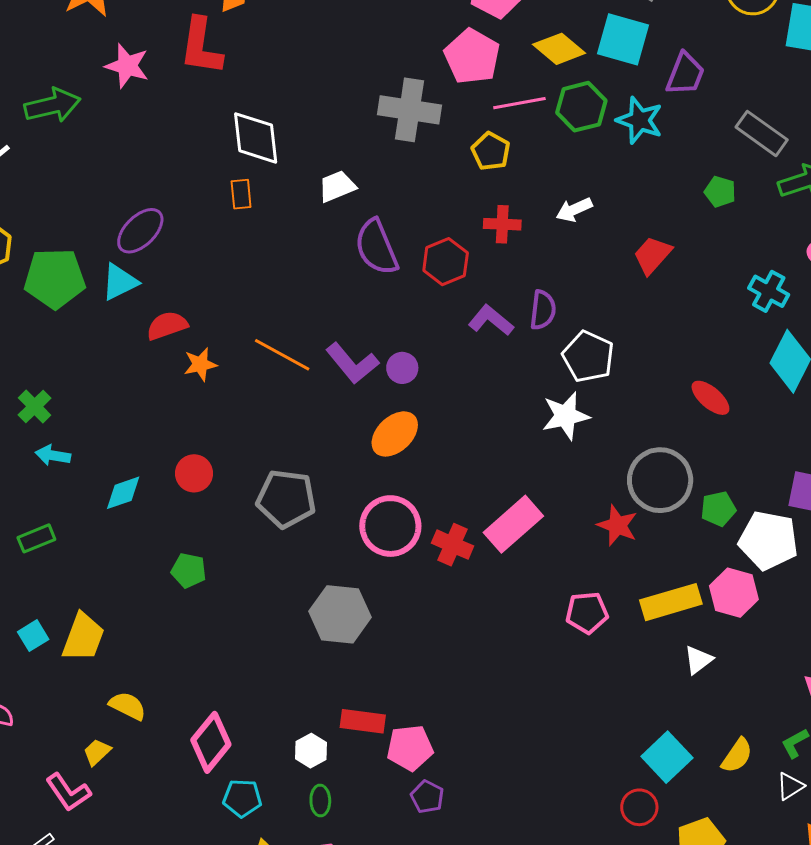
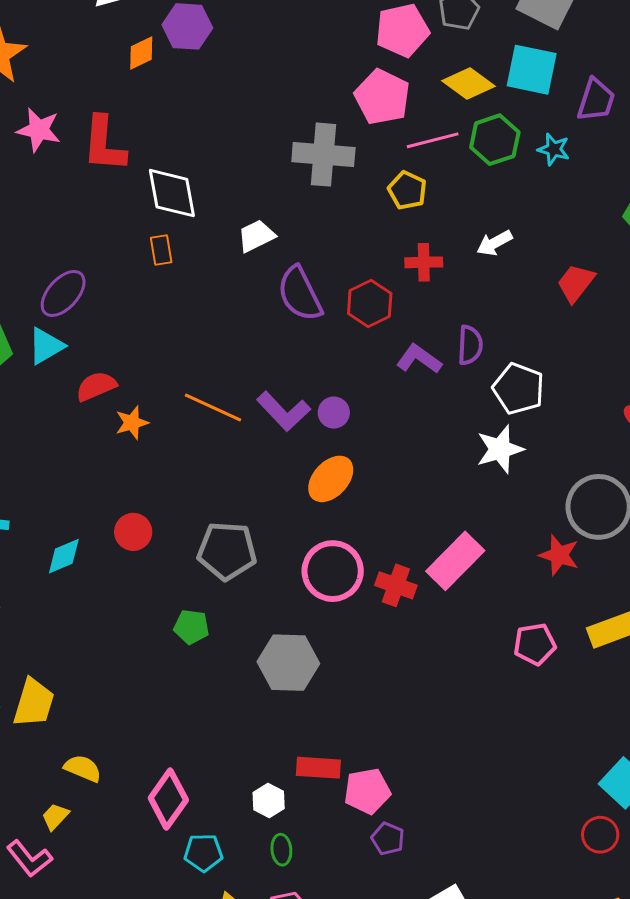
red L-shape: (201, 46) -> (104, 144), moved
cyan star: (640, 120) -> (554, 149), size x0.7
green pentagon: (189, 570) -> (191, 627), moved

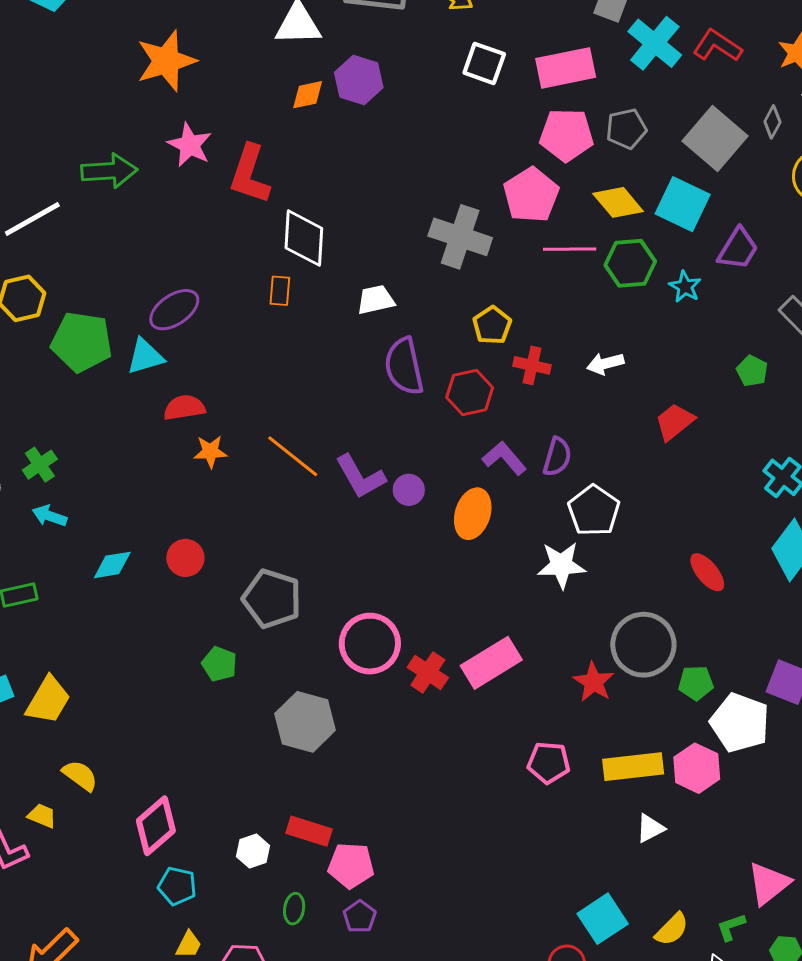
yellow pentagon: (407, 190) -> (492, 325), moved
orange ellipse: (331, 479) -> (473, 514), moved, turned -39
yellow trapezoid: (55, 817) -> (42, 816), turned 56
green ellipse: (281, 850) -> (294, 909), moved

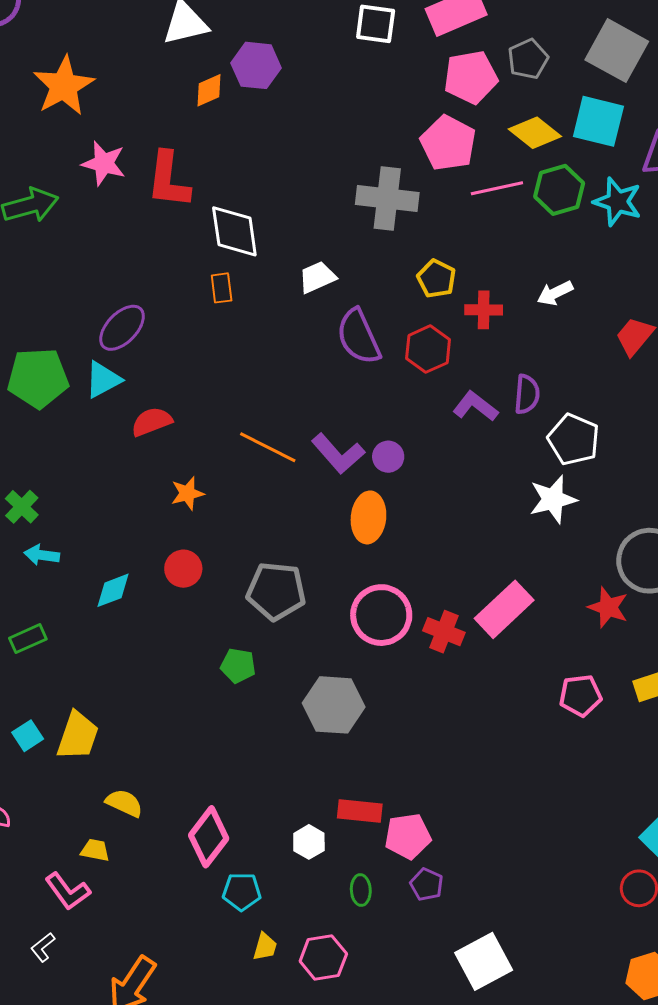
cyan star: (685, 287) -> (618, 202), size x1.5
orange star: (210, 452) -> (187, 493), moved
orange ellipse: (473, 514) -> (368, 517), moved

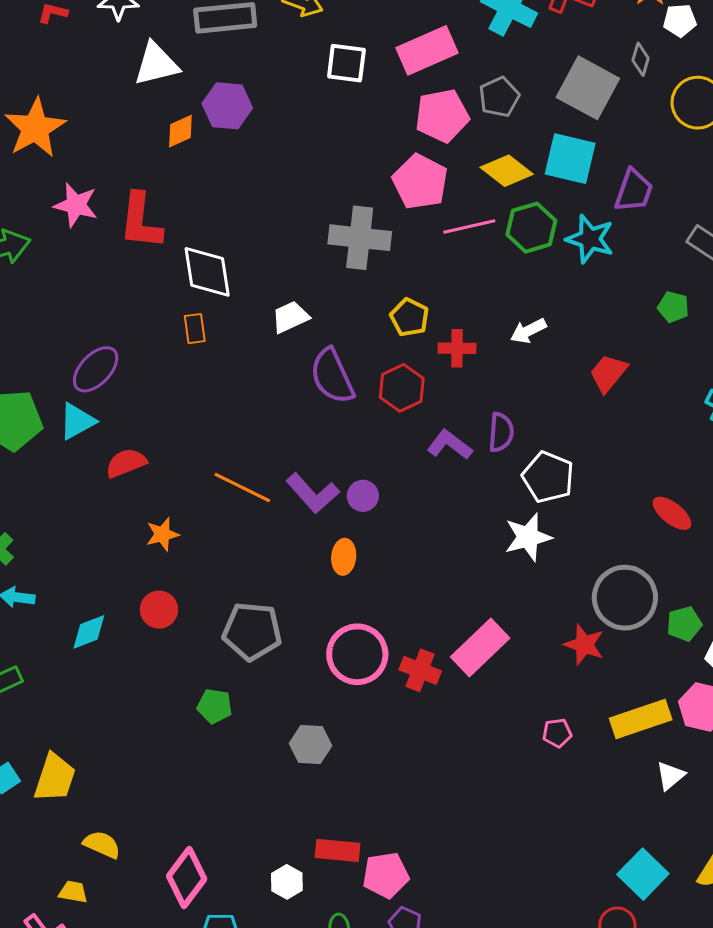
orange ellipse: (368, 517) -> (344, 557), size x0.7
pink pentagon: (580, 695) -> (557, 733), size x0.7
gray hexagon: (334, 705) -> (311, 745), size x0.7

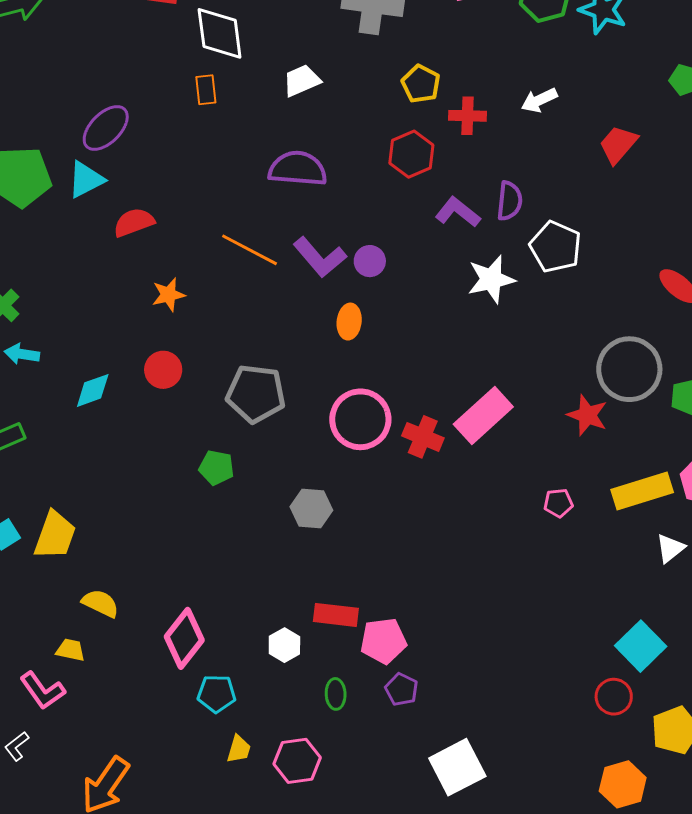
purple semicircle: (332, 376) -> (298, 169), moved, turned 118
white star: (528, 537) -> (491, 279), moved

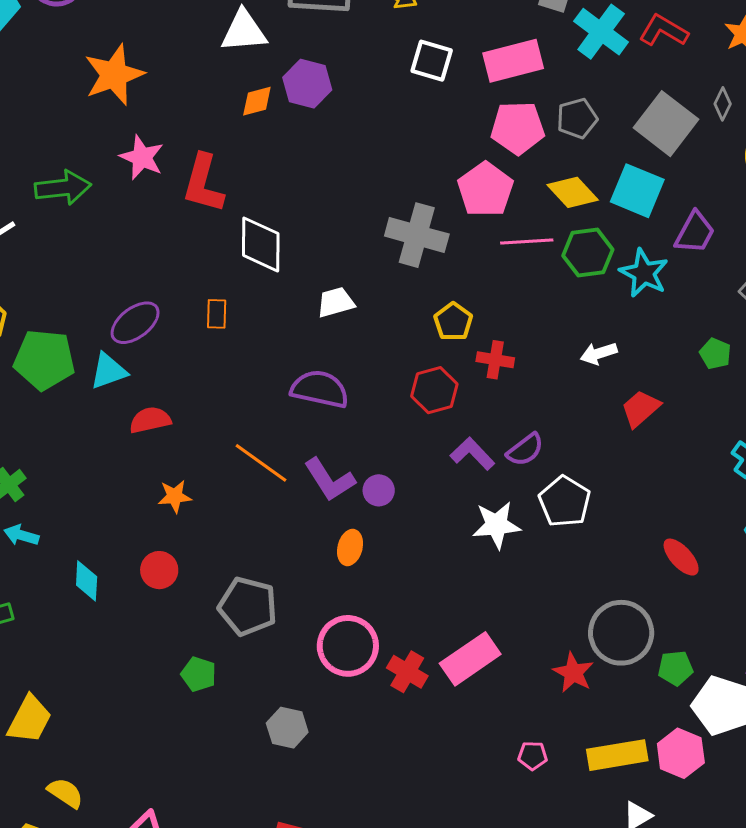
orange rectangle: (206, 90) -> (217, 314), moved
white arrow: (539, 100) -> (599, 353), moved
purple semicircle: (509, 201) -> (525, 450), turned 39
cyan diamond: (93, 390) -> (87, 581), turned -75

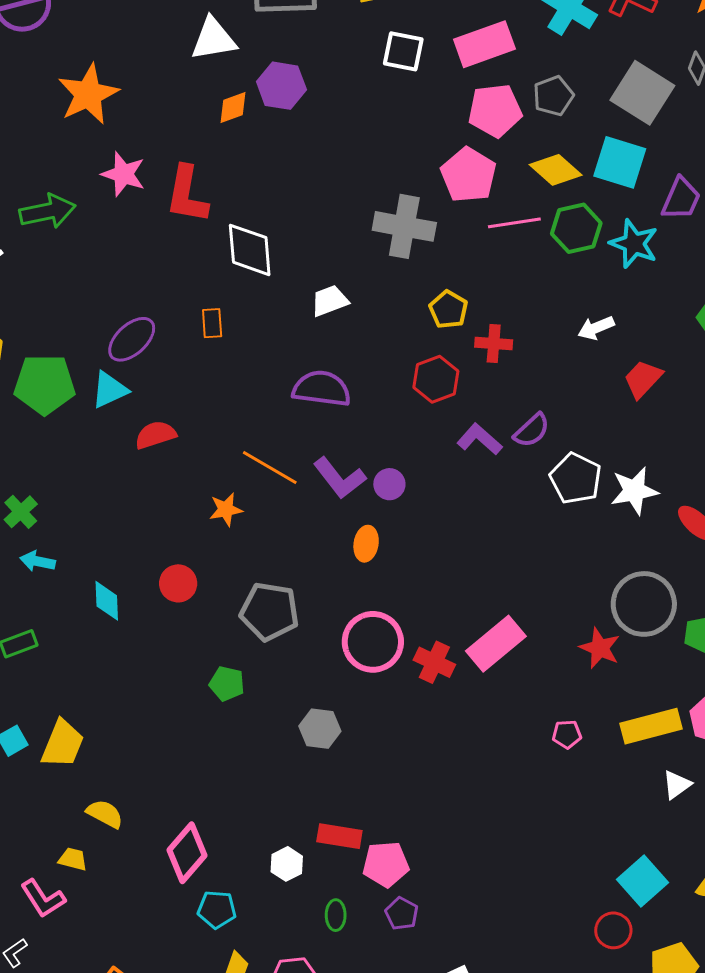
orange star: (175, 496) -> (226, 509), moved
white star: (497, 525) -> (634, 491), moved

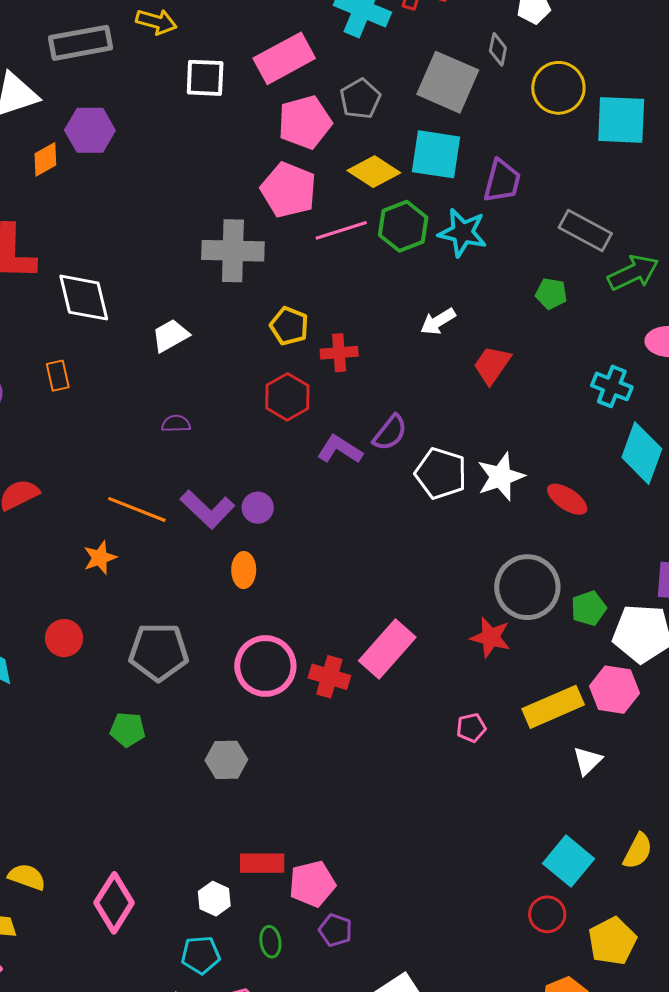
purple semicircle: (322, 389) -> (176, 424), size x0.5
cyan pentagon: (217, 909) -> (201, 955), moved

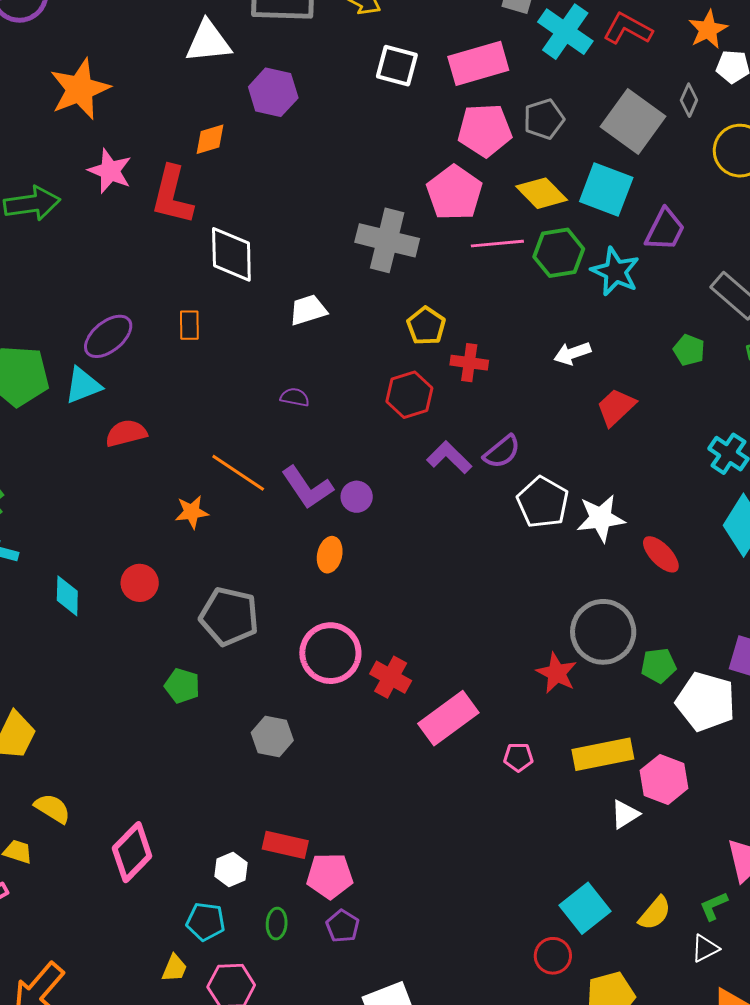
orange diamond: (45, 159) -> (210, 139), moved
pink rectangle: (387, 649) -> (448, 718), moved
pink hexagon: (614, 690) -> (664, 779), moved

